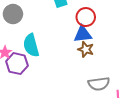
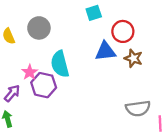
blue triangle: (83, 34) -> (105, 51), moved
brown star: (86, 49) -> (133, 58), moved

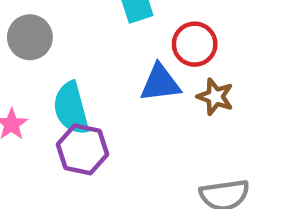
purple hexagon: (44, 85) -> (83, 149), moved

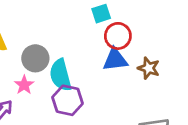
gray circle: (30, 37) -> (35, 58), moved
red circle: (195, 44) -> (118, 36), moved

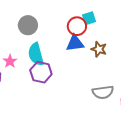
cyan square: (101, 14) -> (89, 18), moved
gray circle: (35, 58) -> (28, 25), moved

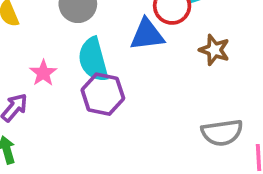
blue triangle: (75, 43) -> (147, 35), moved

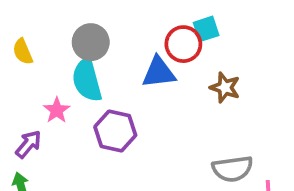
cyan semicircle: (93, 60) -> (87, 80), moved

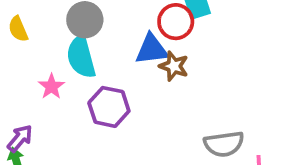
brown star: (225, 88) -> (174, 66), moved
purple arrow: (28, 144) -> (20, 138), moved

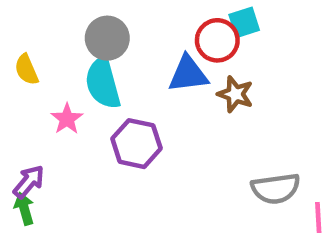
yellow semicircle: (18, 29) -> (26, 70), moved
brown star: (174, 66) -> (235, 94), moved

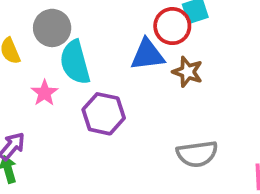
gray circle: (107, 38) -> (52, 28), moved
gray semicircle: (276, 188) -> (197, 154), moved

